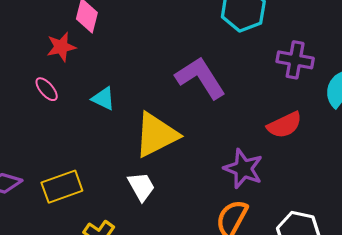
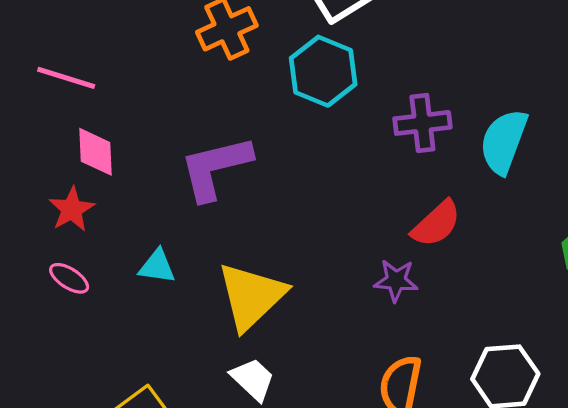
purple L-shape: (200, 78) -> (215, 168), moved, turned -54
purple star: (243, 169) -> (396, 281), moved, size x0.7

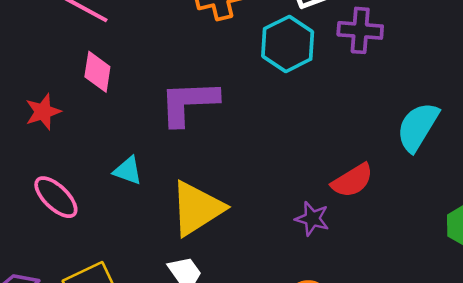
purple cross: (422, 123) -> (360, 30), moved
red star: (72, 209) -> (43, 112), moved
pink ellipse: (69, 278) -> (56, 197), moved, size x1.5

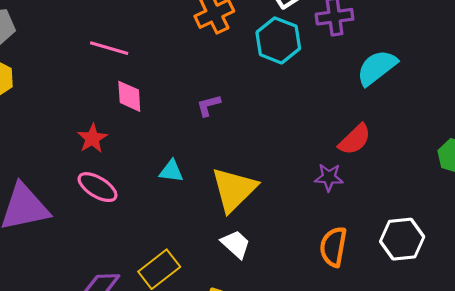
purple L-shape: (189, 103) -> (209, 105), size x0.5
cyan semicircle: (418, 127) -> (377, 68), moved, turned 33
pink ellipse: (56, 197) -> (97, 187), moved

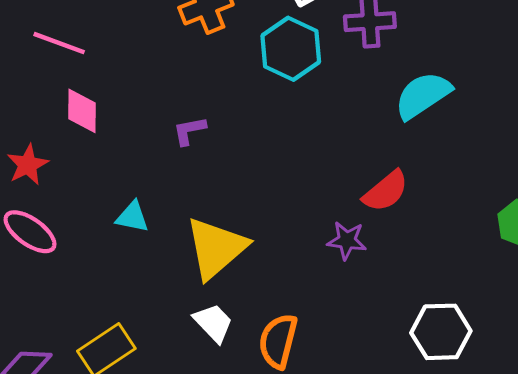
orange semicircle: (333, 247) -> (278, 341), moved

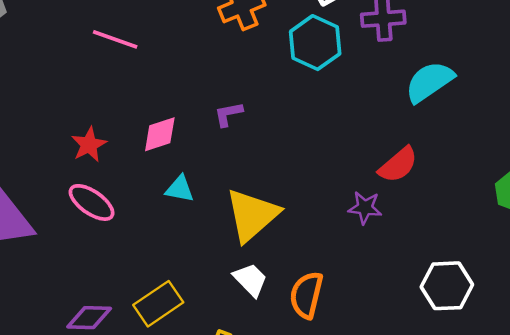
pink diamond: (82, 111) -> (160, 134), moved, turned 72

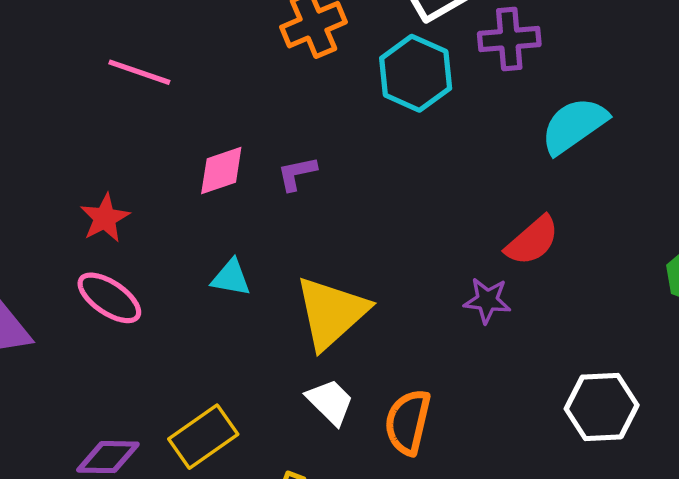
pink diamond: (160, 134) -> (221, 171), moved

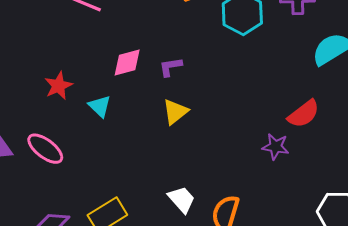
cyan triangle: (231, 278) -> (100, 106), moved, turned 30
pink ellipse: (109, 298) -> (45, 149), moved
yellow triangle: (331, 313) -> (175, 112), moved, size x0.6

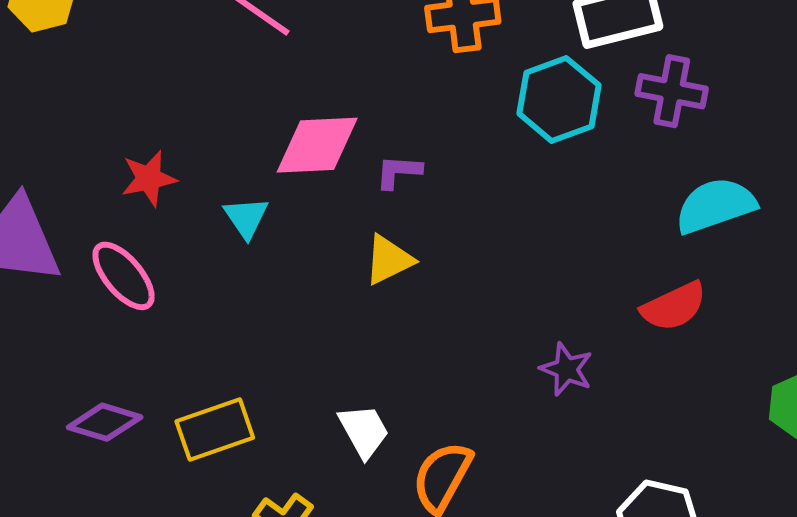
pink diamond: (127, 62) -> (317, 145), size x1.4
red star: (58, 86) -> (149, 178), moved
red semicircle: (304, 114) -> (674, 306), moved

